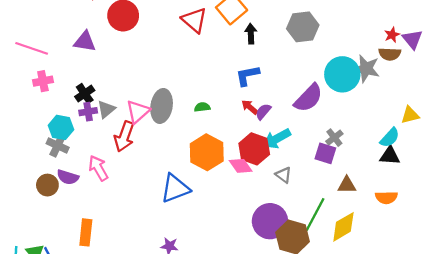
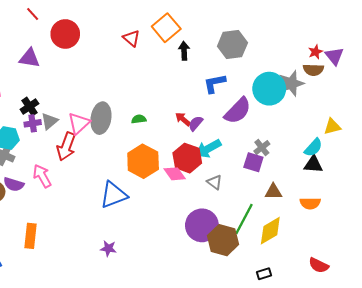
red triangle: (194, 20) -> (131, 38), size x0.7
gray star: (366, 69) -> (291, 83), turned -30
blue L-shape: (247, 75) -> (215, 83), moved

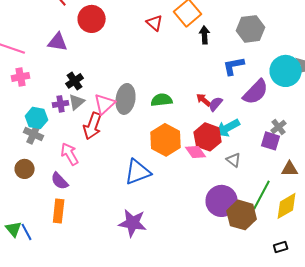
black cross: (29, 107) -> (75, 81), moved
green semicircle: (139, 119) -> (162, 100), size x1.5
purple semicircle: (14, 184) -> (60, 181), moved, turned 30
purple star: (108, 248) -> (133, 223), size x1.8

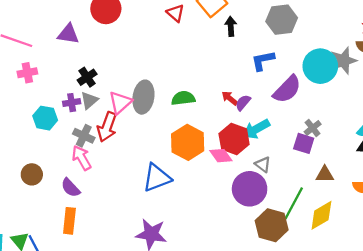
gray cross: (34, 134) -> (84, 136), moved
purple circle: (222, 201) -> (250, 189), moved

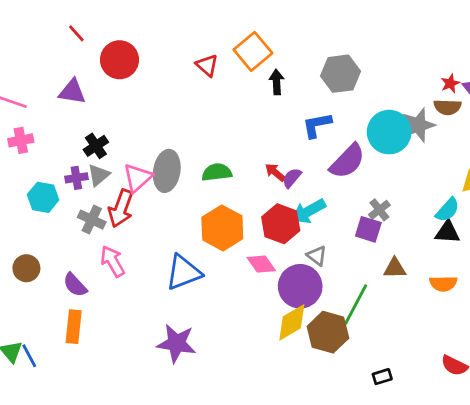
pink diamond: (221, 156) -> (261, 264), moved
pink arrow: (82, 158) -> (113, 261), moved
yellow diamond: (321, 215) -> (292, 322), moved

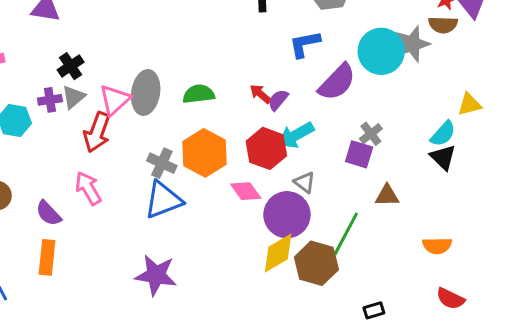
gray cross: (92, 220) -> (162, 163), moved
black triangle: (447, 232) -> (443, 157), turned 40
orange semicircle: (443, 284) -> (437, 246), moved

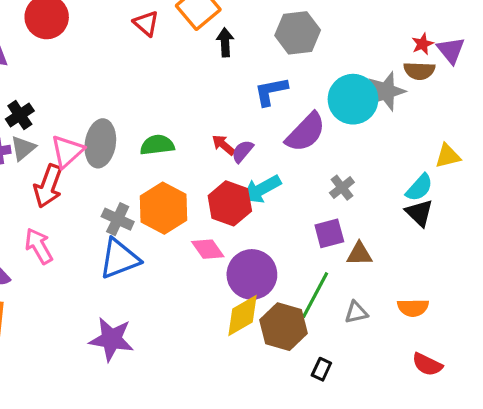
purple square: (359, 154) -> (329, 233), moved, turned -32
gray triangle: (305, 182) -> (356, 312), moved, turned -50
black rectangle: (374, 310) -> (321, 369), moved, turned -48

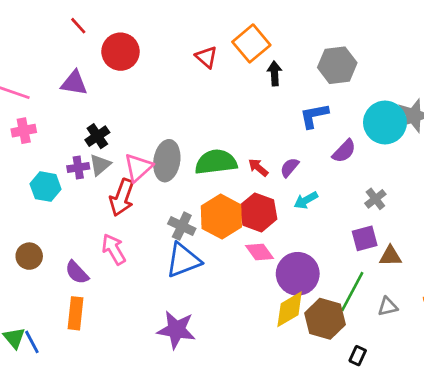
purple semicircle: (306, 132) -> (344, 151), size x0.7
green semicircle: (157, 145) -> (216, 162), size x1.4
red arrow: (224, 145) -> (258, 167), moved
cyan arrow: (261, 189) -> (306, 200), size x0.7
red hexagon: (230, 203) -> (258, 212), moved

